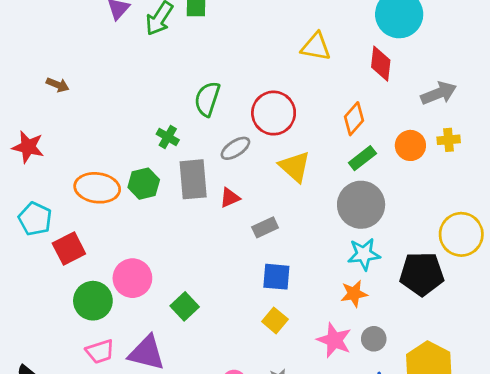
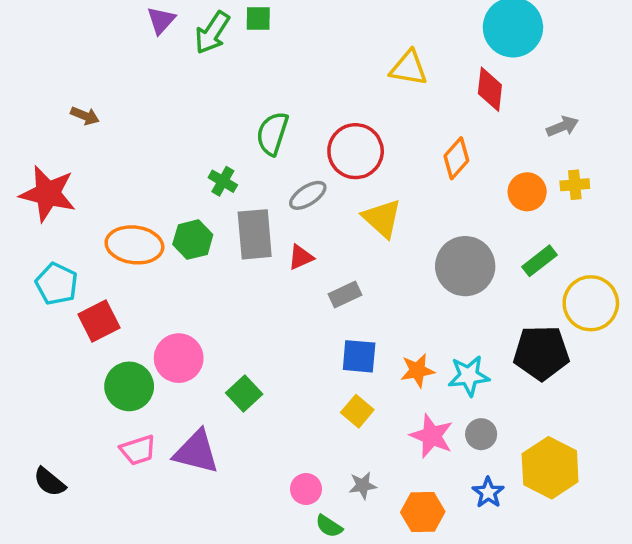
gray arrow: (439, 93) -> (562, 126), size x0.7
red star: (28, 147) -> (48, 194), size x1.4
green rectangle: (362, 158) -> (539, 261), moved
cyan star: (364, 254) -> (469, 376), moved
orange star: (354, 294) -> (417, 370), moved

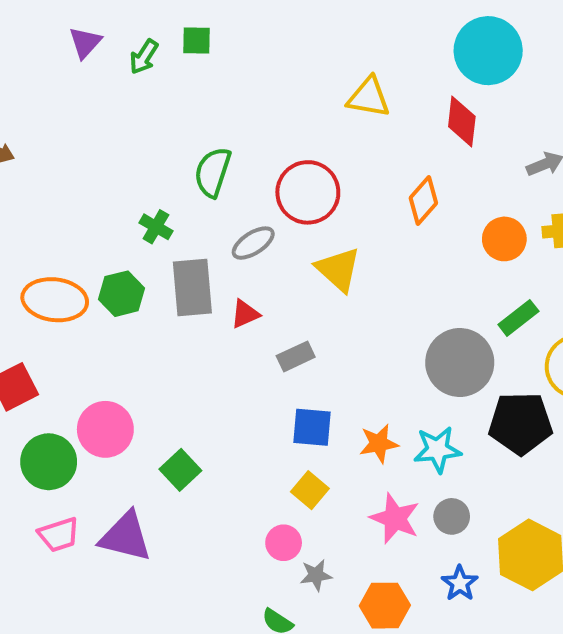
green arrow: (212, 33) -> (144, 57), size x0.7
gray circle: (465, 266) -> (460, 363), moved
pink circle: (306, 489) -> (284, 543), moved

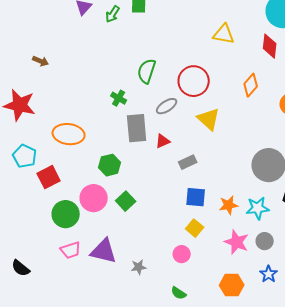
green hexagon: (122, 294) -> (110, 165), moved
green square: (180, 470) -> (126, 201), moved
gray star: (316, 575) -> (139, 267), moved

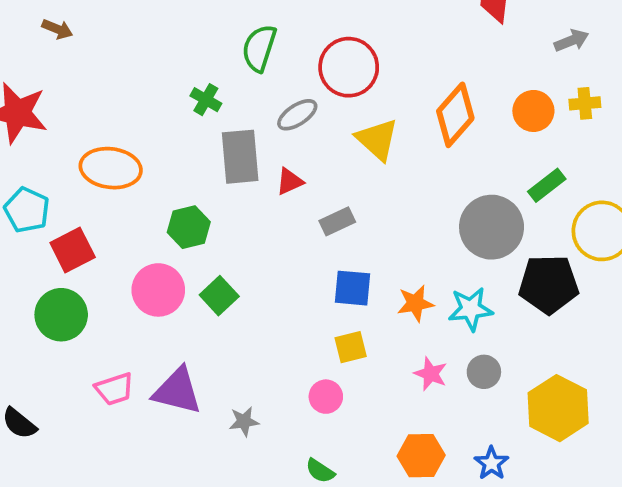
orange diamond: (251, 85) -> (455, 115), moved, size x1.4
green circle: (66, 214) -> (61, 315), moved
yellow square: (195, 228) -> (351, 347), turned 36
pink star: (237, 242) -> (431, 374), size x0.7
blue star: (269, 274) -> (492, 463), moved

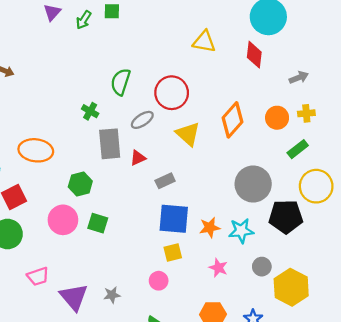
green rectangle: (547, 185) -> (298, 149), moved
blue square: (352, 288) -> (174, 219), size x1.4
green square: (219, 296) -> (98, 223), turned -30
gray circle: (484, 372) -> (262, 267), moved
purple triangle: (177, 391) -> (74, 297), moved, turned 36

